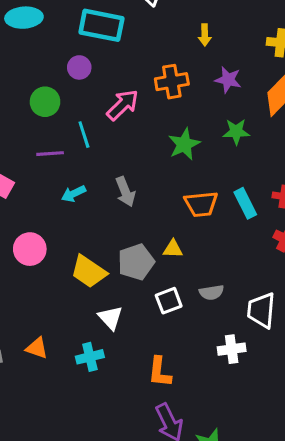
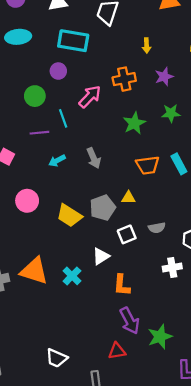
purple star: (228, 80) -> (164, 77), turned -30
white triangle: (111, 318) -> (101, 256), moved, turned 42
orange triangle: (37, 348) -> (34, 271), size x1.8
cyan cross: (90, 357) -> (72, 276), turned -30

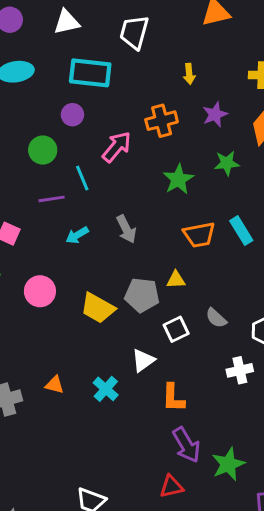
gray pentagon: (103, 208) -> (142, 295), turned 30
gray semicircle: (157, 228) -> (216, 318), turned 56
orange triangle: (34, 271) -> (55, 385), size x0.5

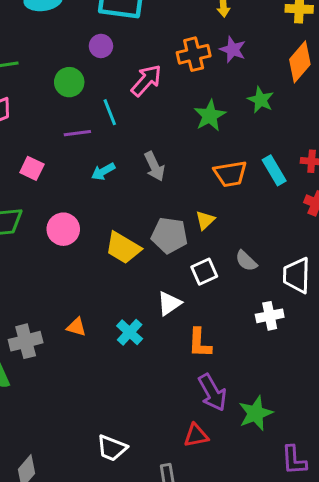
purple star: (215, 114) -> (233, 50), moved, turned -30
green star: (227, 163) -> (261, 100), turned 30
yellow triangle: (176, 280) -> (205, 220), turned -42

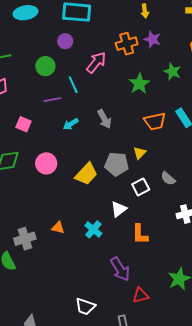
yellow trapezoid: (123, 248) -> (86, 174), turned -75
purple arrow: (212, 392) -> (120, 269), moved

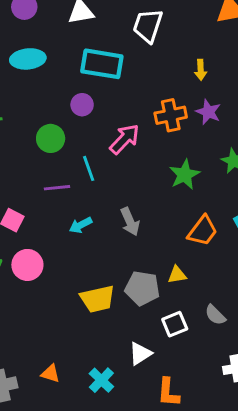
orange trapezoid: (155, 121) -> (203, 231), turned -45
yellow triangle: (140, 153) -> (177, 275), turned 32
pink circle: (46, 163) -> (27, 265), moved
yellow trapezoid: (86, 174) -> (97, 299), turned 30

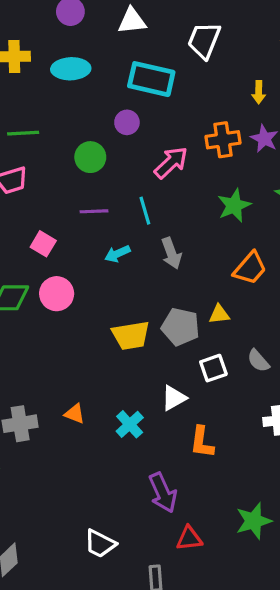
cyan line: (89, 168) -> (145, 211), moved

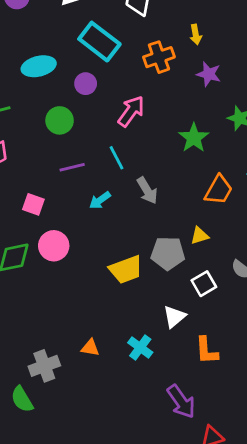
cyan ellipse: (71, 69) -> (39, 66), moved
cyan rectangle: (151, 79) -> (99, 42), turned 36
orange cross: (223, 140) -> (159, 57), moved

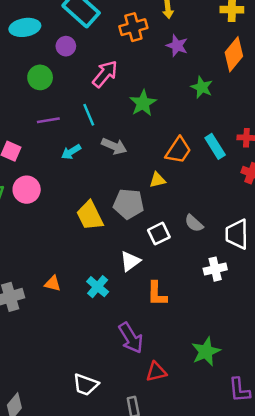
green star: (194, 138) -> (143, 103), moved
gray arrow: (147, 190) -> (114, 146), turned -40
yellow triangle: (200, 236) -> (157, 180), moved
yellow trapezoid: (126, 269) -> (90, 216), turned 80

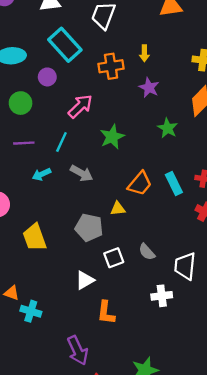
cyan line: (89, 115) -> (61, 142), turned 42
yellow trapezoid: (90, 216) -> (35, 237), moved
cyan cross: (98, 287) -> (31, 311), moved, turned -30

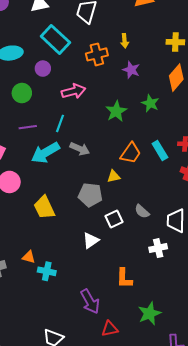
pink arrow: (80, 106) -> (74, 91), turned 35
green star: (112, 137) -> (116, 111), moved
cyan arrow: (42, 174) -> (45, 153), size x1.8
orange L-shape: (106, 313) -> (124, 278), moved

